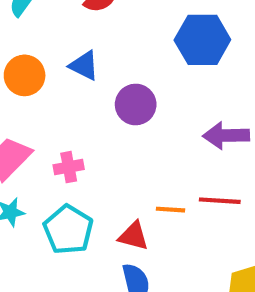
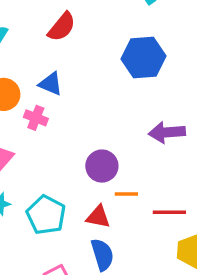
purple circle: (136, 104) -> (102, 166), moved
pink cross: (69, 167) -> (36, 118), moved, turned 35
red line: (220, 201) -> (169, 212), moved

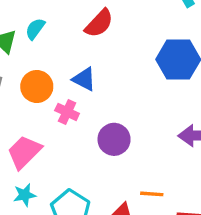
purple circle: (102, 166) -> (114, 139), moved

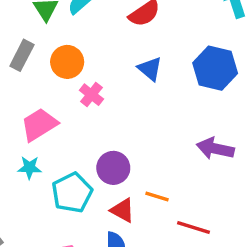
blue triangle: (84, 79) -> (150, 69), moved
purple circle: (114, 139) -> (113, 168), moved

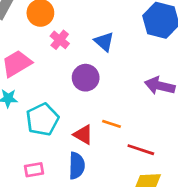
blue triangle: (150, 69) -> (104, 42), moved
purple circle: (113, 168) -> (86, 78), moved

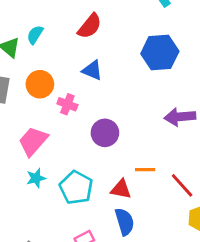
blue triangle: (104, 42) -> (92, 70), moved
red line: (141, 150) -> (182, 185), turned 48

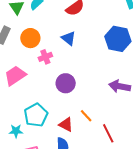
pink cross: (67, 104) -> (45, 57), turned 32
orange line: (145, 170) -> (86, 116), turned 32
cyan star: (36, 178) -> (16, 131), moved

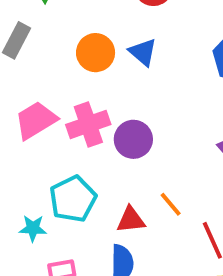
orange circle: (30, 38) -> (96, 53), moved
pink cross: (45, 57) -> (88, 124), moved, size x1.5
red triangle: (66, 125) -> (131, 220), turned -35

